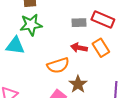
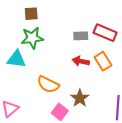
orange semicircle: (58, 65) -> (48, 84), moved, turned 45

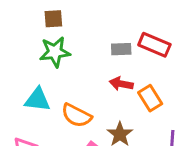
cyan triangle: (16, 59) -> (38, 100), moved
orange rectangle: (103, 61) -> (150, 98), moved

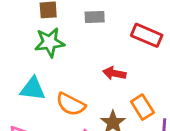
gray rectangle: (121, 49) -> (95, 17), moved
orange rectangle: (150, 98) -> (142, 107), moved

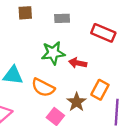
green star: (50, 42) -> (53, 53), moved
orange rectangle: (142, 107) -> (100, 90), turned 60

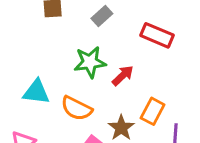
gray rectangle: (62, 18) -> (102, 16), turned -40
red arrow: (78, 63) -> (123, 76), turned 126

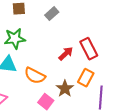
red rectangle: (157, 35) -> (89, 49), moved, turned 40
green star: (90, 62) -> (15, 39), moved

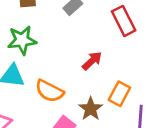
red rectangle: (89, 49) -> (124, 21), moved

